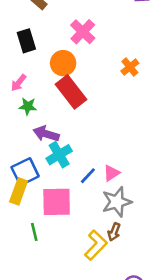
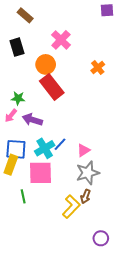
pink arrow: (19, 83) -> (11, 116), moved
cyan cross: (59, 155) -> (45, 148), moved
blue square: (25, 172) -> (16, 149), turned 30
blue line: (88, 176) -> (60, 144), moved

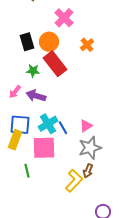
black rectangle: (17, 47) -> (27, 42), moved
orange cross: (98, 68) -> (87, 45), moved
green star: (18, 98) -> (33, 71), moved
blue line: (60, 144) -> (63, 128), moved, turned -72

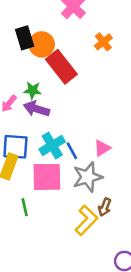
orange circle: (49, 42) -> (42, 44), moved
green star: (33, 71) -> (33, 90), moved
gray star: (90, 148) -> (88, 177), moved

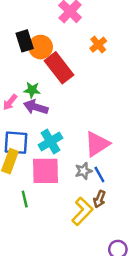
pink triangle: (102, 148) -> (97, 144), size x1.6
blue line: (72, 151) -> (99, 175), moved
gray star: (88, 177) -> (84, 171), size x0.6

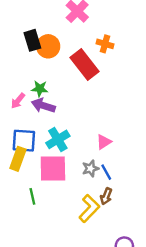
orange cross: (98, 45) -> (105, 44), turned -35
red rectangle: (59, 68) -> (84, 64), moved
pink triangle: (97, 144) -> (104, 142), size x0.6

